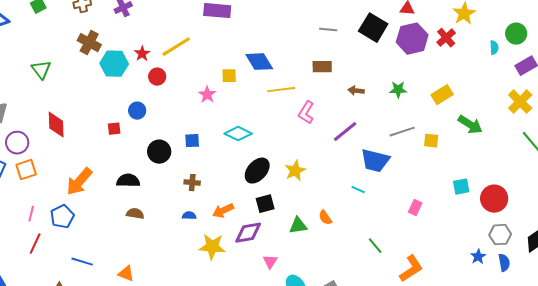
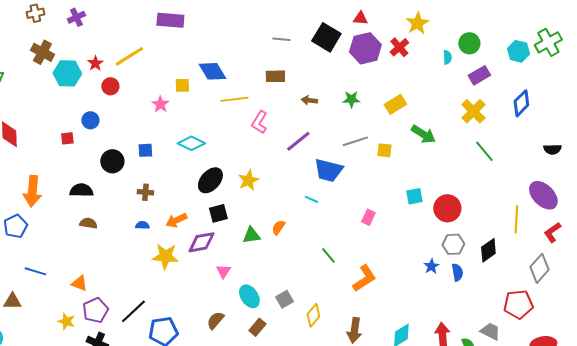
orange arrow: (79, 182) -> (32, 191), turned -36
orange semicircle: (325, 218) -> (278, 227), turned 70

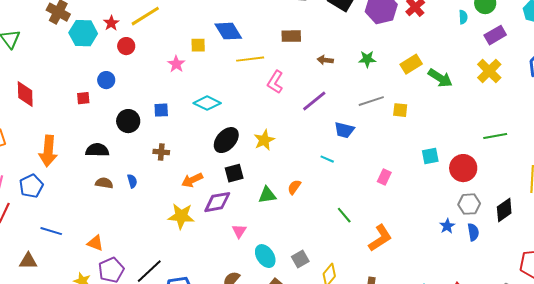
green arrow: (423, 134) -> (440, 78), moved
green line: (484, 151) -> (495, 136), moved, turned -60
blue trapezoid: (328, 170) -> (344, 130), size x0.7
blue semicircle: (142, 225) -> (132, 181), moved, turned 72

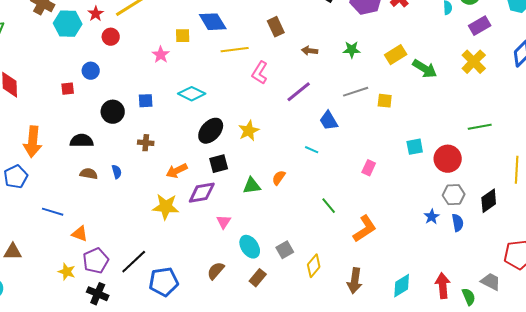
brown rectangle: (291, 36) -> (276, 27), turned 66
blue trapezoid: (344, 130) -> (329, 121), turned 45
blue line: (51, 231) -> (53, 212), moved

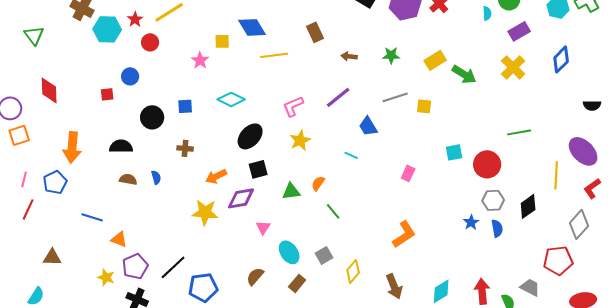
pink L-shape: (260, 73) -> (293, 106), moved, turned 35
yellow star: (249, 131) -> (300, 140), moved
green line: (329, 206) -> (333, 211), moved
brown arrow: (355, 281) -> (394, 286), turned -30

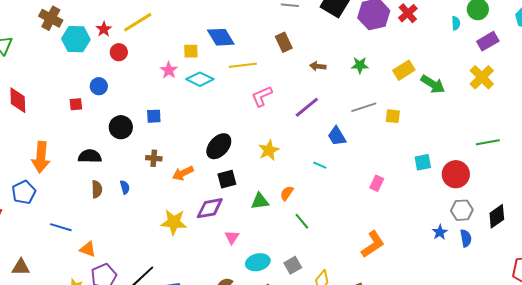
cyan diamond: (231, 99) -> (200, 79), moved
pink L-shape: (293, 106) -> (262, 96), moved
orange arrow: (216, 176) -> (183, 173), moved
brown semicircle: (128, 179) -> (97, 189), turned 78
cyan ellipse: (289, 252) -> (258, 262), turned -70

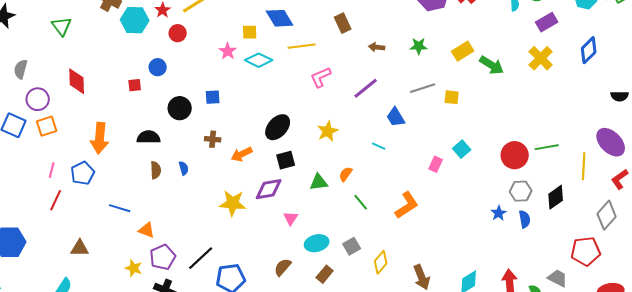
green line: (488, 142) -> (547, 147), moved
cyan square: (423, 162) -> (462, 149), moved, turned -30
orange L-shape: (373, 244) -> (407, 205), moved

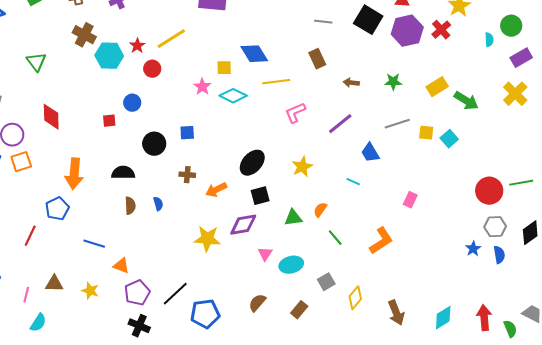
cyan square: (462, 149) -> (449, 139), moved
pink line: (52, 170) -> (26, 295), moved
cyan ellipse: (317, 243) -> (291, 265), moved
yellow star: (134, 268) -> (90, 291), moved

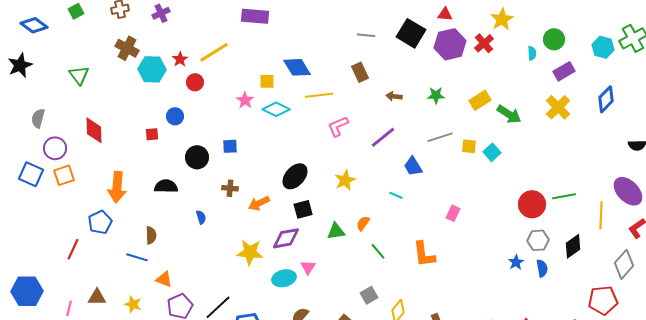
brown semicircle: (130, 206) -> (151, 235), moved
orange L-shape: (381, 241) -> (424, 254), turned 116
cyan ellipse: (291, 265) -> (284, 278), moved

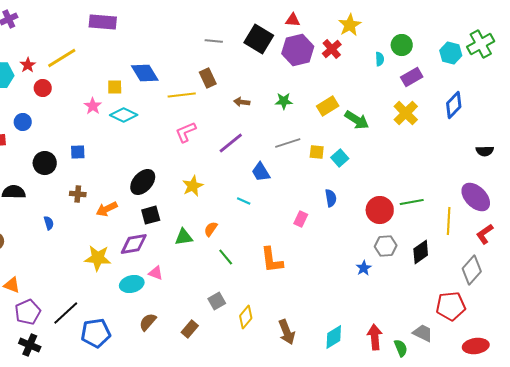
yellow line: (319, 95) -> (182, 95), moved
pink triangle: (308, 267) -> (156, 273), turned -42
blue semicircle: (542, 268) -> (331, 198), moved

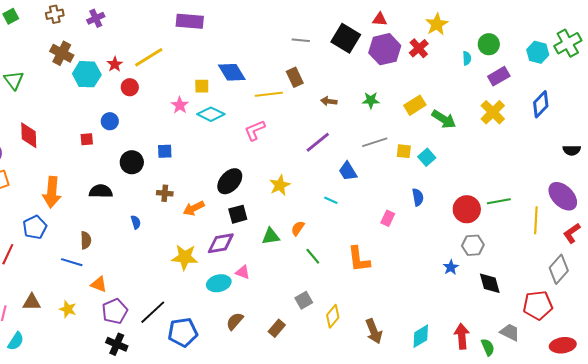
pink L-shape: (186, 132) -> (255, 130), moved
black diamond: (421, 252) -> (490, 283), moved, turned -70

